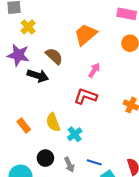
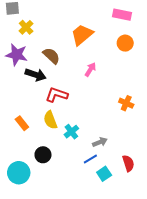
red L-shape: (86, 96) -> (57, 95), moved
blue line: (94, 162) -> (90, 159), turned -48
gray arrow: (69, 165) -> (100, 142), moved, turned -88

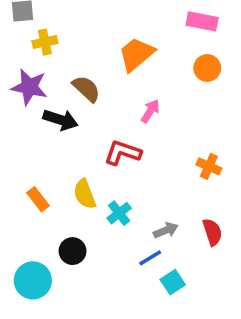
yellow cross: (26, 27) -> (45, 42), turned 32
red L-shape: (57, 95) -> (123, 153), moved
red semicircle: (128, 163) -> (212, 232), moved

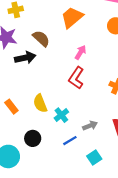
black arrow: (60, 120) -> (25, 58), turned -30
red L-shape: (123, 153) -> (76, 78), moved, turned -75
blue line: (150, 258) -> (70, 141), moved

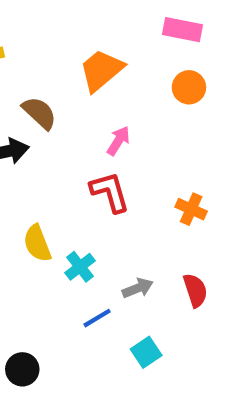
red L-shape: (76, 78) -> (110, 192), turned 130
black circle: (33, 138) -> (22, 369), moved

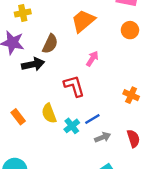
brown semicircle: (39, 113) -> (50, 44), turned 72
red L-shape: (110, 192) -> (74, 86), moved
blue line: (97, 318) -> (92, 119), moved

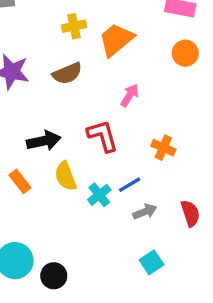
yellow cross: (23, 13) -> (74, 26), moved
brown semicircle: (50, 44) -> (67, 73), turned 42
black arrow: (33, 64) -> (44, 141), moved
orange cross: (131, 95) -> (163, 148), moved

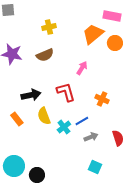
orange trapezoid: (116, 40) -> (93, 34), moved
cyan square: (152, 262) -> (95, 167), turned -32

